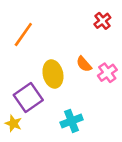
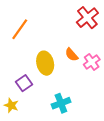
red cross: (102, 21) -> (87, 18), size x1.5
purple square: (28, 97) -> (24, 83), size x0.7

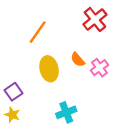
orange line: (20, 29) -> (38, 32), moved
purple square: (24, 83) -> (14, 92), moved

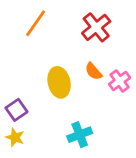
red cross: (95, 19) -> (96, 27), moved
orange line: (38, 32) -> (36, 23), moved

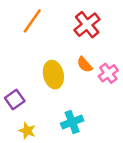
yellow star: (15, 137) -> (27, 131), moved

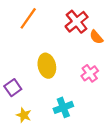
orange semicircle: (85, 65) -> (96, 37), moved
pink cross: (108, 73) -> (90, 73), moved

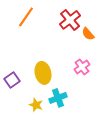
yellow ellipse: (47, 66) -> (43, 73), moved
yellow star: (24, 115) -> (36, 105), moved

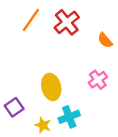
red cross: (70, 20) -> (67, 22), moved
purple square: (12, 80) -> (14, 107), moved

